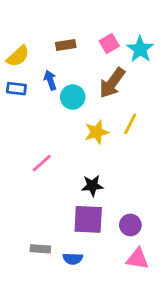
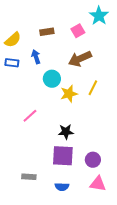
cyan star: (140, 49) -> (99, 16), moved
brown arrow: (112, 83) -> (80, 59), turned 30
cyan circle: (73, 97) -> (52, 79), moved
blue semicircle: (73, 259) -> (62, 187), moved

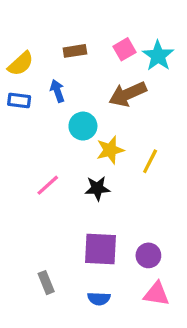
cyan star: (99, 16) -> (158, 56), moved
yellow line: (93, 88) -> (150, 161), moved
black star: (66, 132) -> (97, 188), moved
gray rectangle: (29, 177) -> (46, 283), turned 64

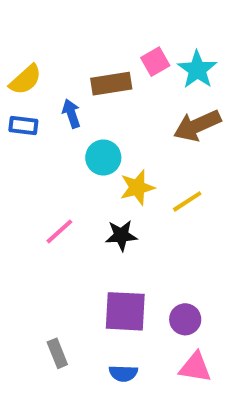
brown rectangle: (75, 51) -> (111, 84), moved, size x1.4
brown arrow: (128, 94) -> (197, 126), moved
yellow line: (150, 161) -> (187, 201), turned 30

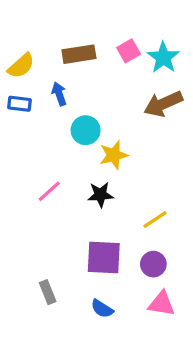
brown rectangle: (111, 84) -> (79, 54), moved
yellow line: (187, 201) -> (155, 219), moved
blue semicircle: (123, 373) -> (102, 309), turned 30

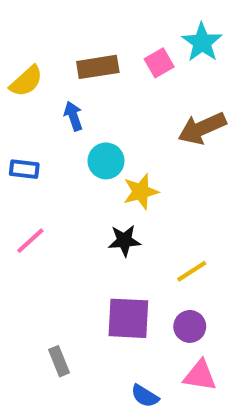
cyan star: (163, 57) -> (202, 42), moved
blue rectangle: (19, 104) -> (24, 169), moved
pink line: (49, 191) -> (30, 241), moved
blue semicircle: (102, 309) -> (145, 396), moved

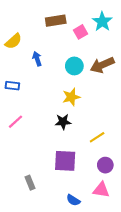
brown rectangle: (98, 67) -> (56, 21), moved
cyan circle: (106, 161) -> (74, 66), moved
purple circle: (190, 326) -> (105, 165), moved

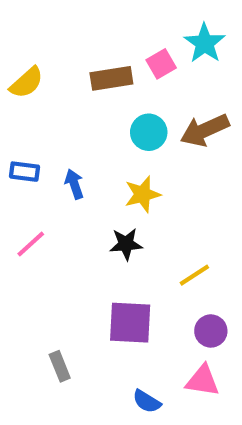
brown rectangle: (56, 21) -> (111, 78), moved
blue arrow: (37, 59) -> (74, 184), moved

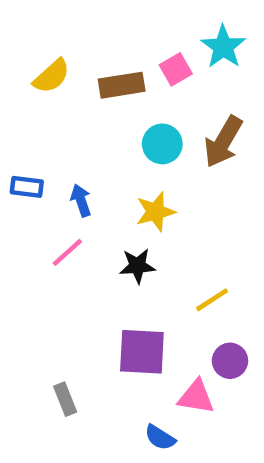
yellow semicircle: (27, 83) -> (52, 76), moved
brown arrow: (205, 130) -> (223, 142), turned -36
pink line: (31, 244) -> (67, 252), moved
pink triangle: (203, 381) -> (196, 397), moved

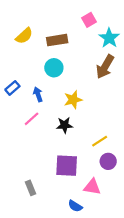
cyan star: (223, 47) -> (109, 38), moved
pink square: (176, 69) -> (89, 20), moved
cyan circle: (162, 144) -> (54, 68), moved
blue rectangle: (27, 187) -> (12, 88), turned -48
purple circle: (230, 361) -> (108, 161), moved

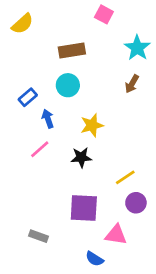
pink square: (89, 20) -> (104, 14), moved, turned -32
yellow semicircle: (24, 36) -> (22, 24), moved
brown arrow: (105, 67) -> (132, 84), size x0.6
blue rectangle: (12, 88) -> (28, 97), moved
gray rectangle: (31, 188) -> (38, 236), turned -48

